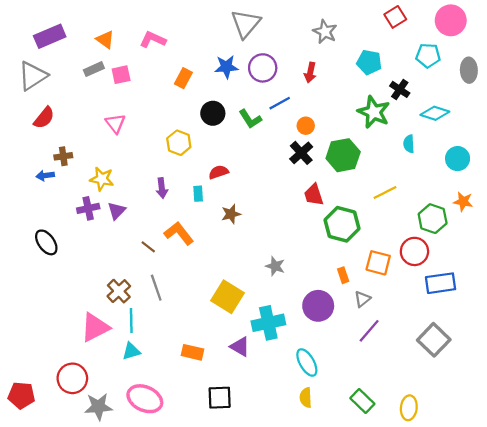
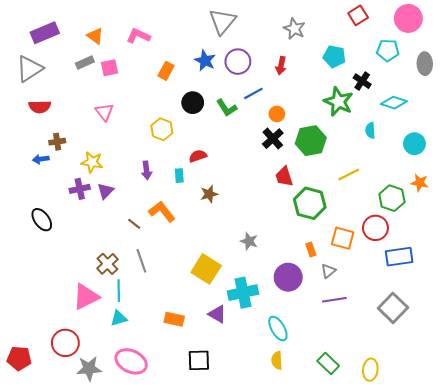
blue star: (226, 67) -> (205, 61), turned 30
red semicircle: (44, 118) -> (40, 107), turned 50
purple line: (369, 331) -> (334, 300), turned 40

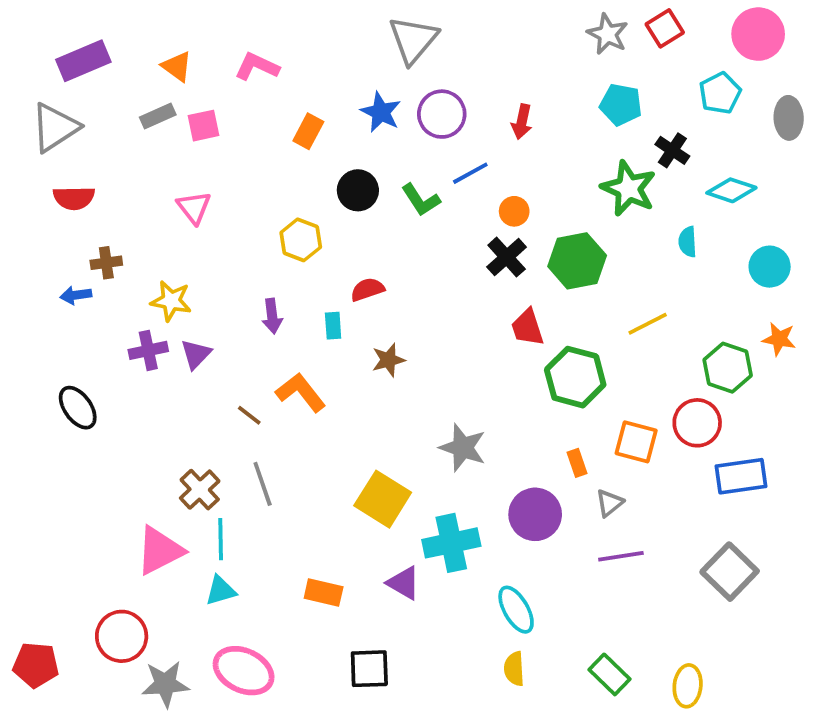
gray star: (294, 29) -> (608, 34), moved
cyan pentagon: (388, 50) -> (720, 93), turned -30
gray star: (249, 241) -> (463, 448), size x1.4

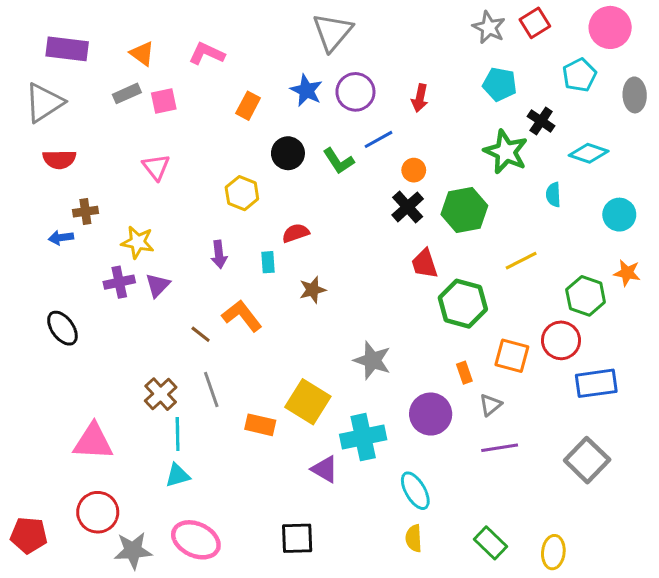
purple rectangle: (83, 61) -> (67, 49), turned 30
pink triangle: (160, 551) -> (93, 442), moved, turned 30
orange rectangle: (324, 592) -> (260, 425), moved

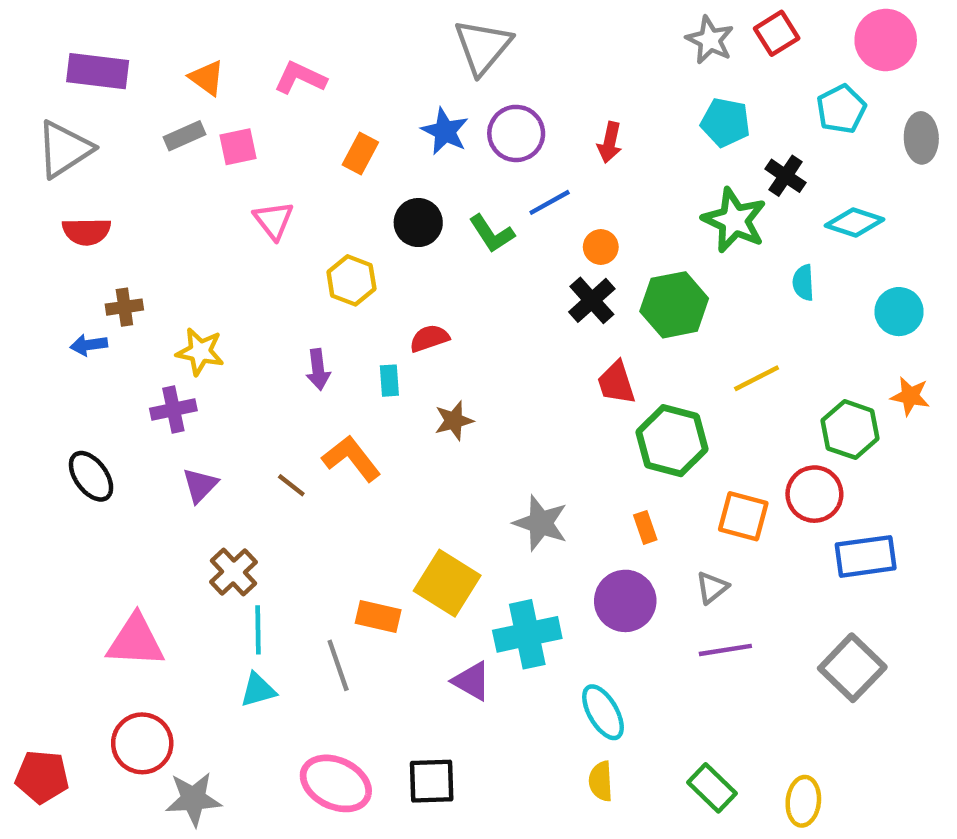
pink triangle: (156, 167) -> (274, 220), moved
purple triangle: (158, 285) -> (200, 485), moved
orange rectangle: (464, 373) -> (645, 527), moved
gray line: (211, 389) -> (338, 665), moved
pink ellipse: (196, 540) -> (336, 783), moved

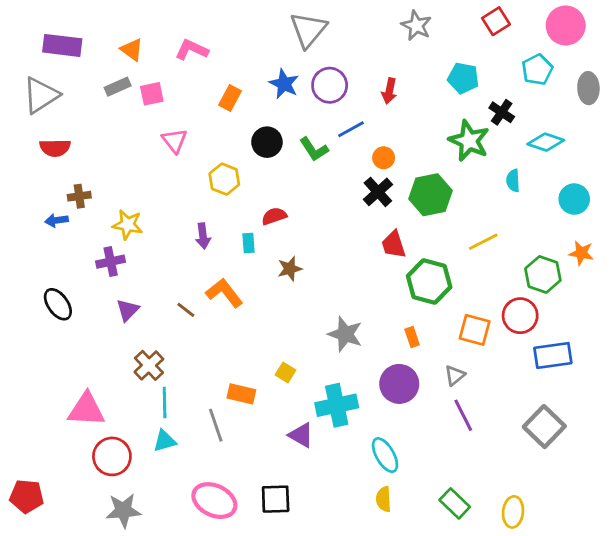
gray star: (710, 40) -> (416, 25), moved
yellow square: (447, 583) -> (285, 373), size x0.5
purple line: (725, 650) -> (463, 415), turned 72
red circle: (142, 743) -> (112, 456), moved

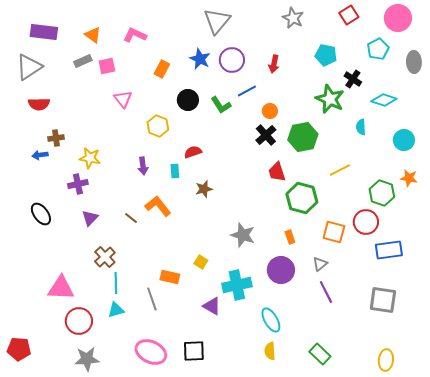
gray square: (544, 427) -> (383, 300), turned -36
yellow ellipse: (513, 512) -> (386, 360), moved

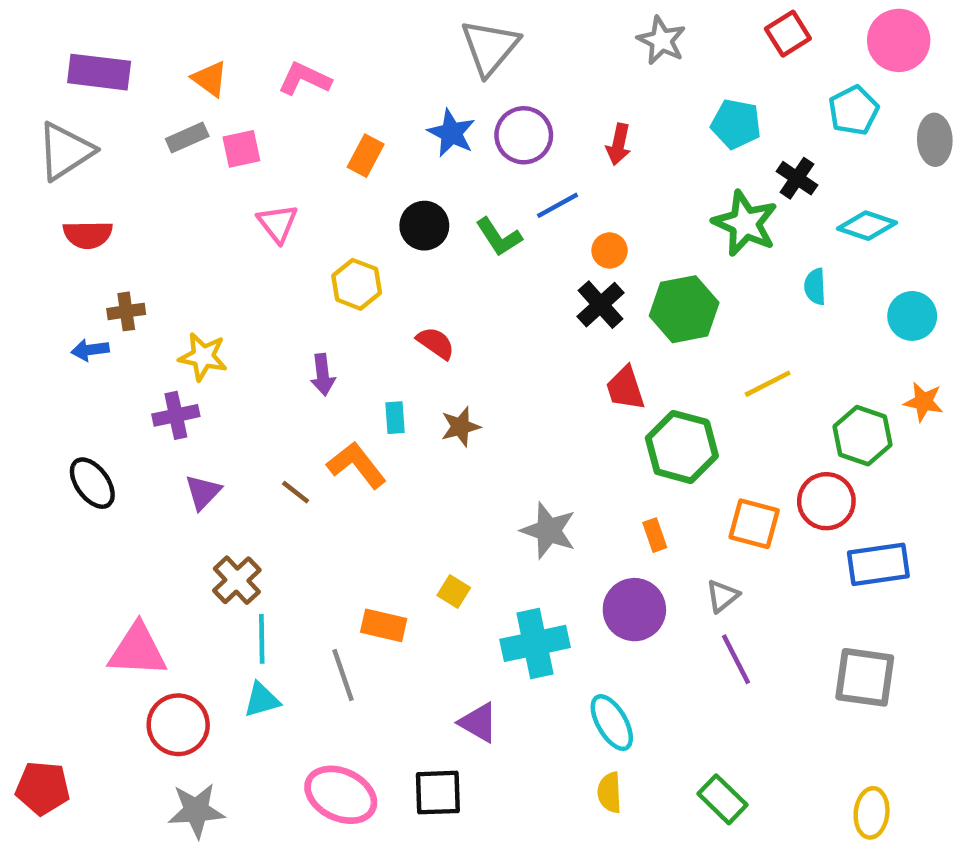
red semicircle: (193, 152) -> (436, 343), turned 54
cyan rectangle: (175, 171) -> (395, 418), moved
purple triangle: (212, 306) -> (479, 723), moved

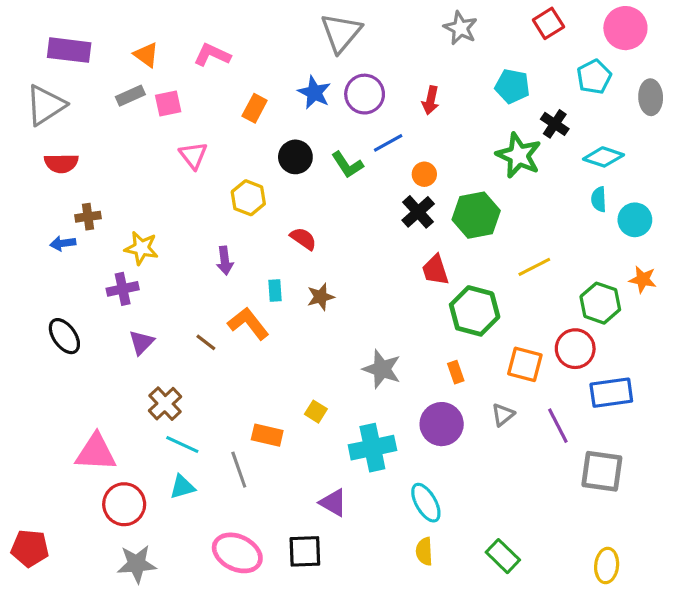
cyan semicircle: (815, 287) -> (599, 199), moved
cyan line: (262, 639) -> (182, 445), turned -64
purple line: (736, 659) -> (558, 426), moved

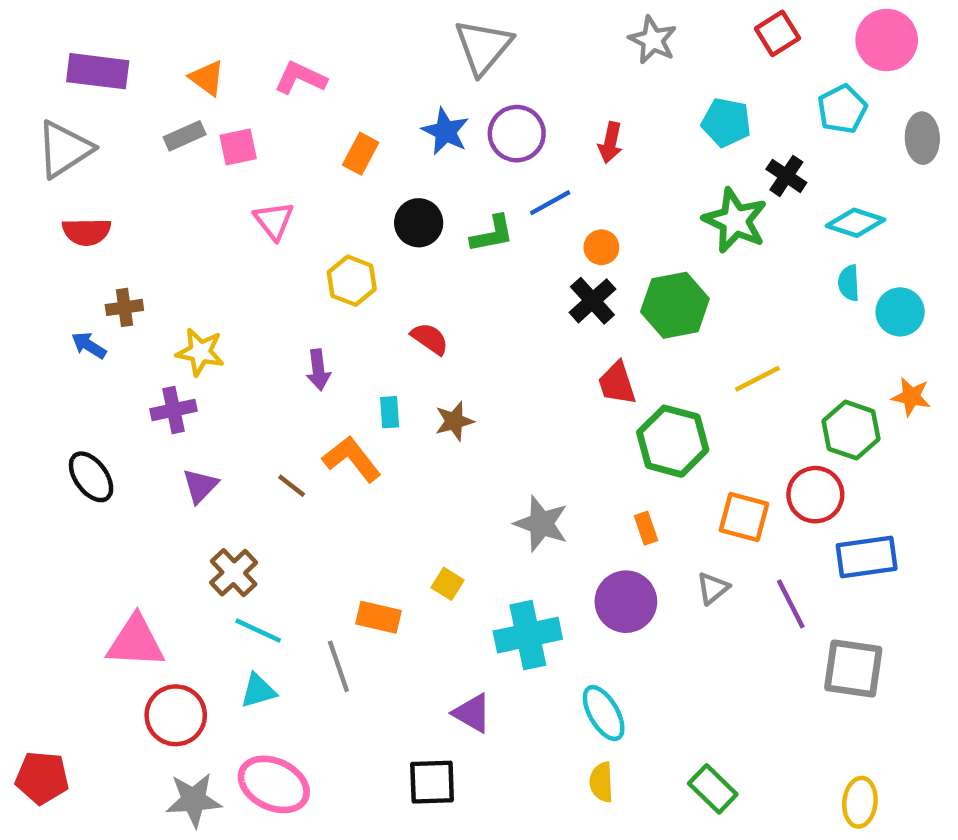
green L-shape: (347, 165) -> (492, 234), turned -68
blue arrow: (63, 243) -> (89, 345), turned 40
pink ellipse: (237, 553) -> (274, 784), moved

